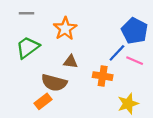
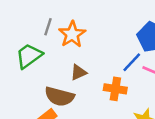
gray line: (26, 13) -> (48, 27), moved, turned -72
brown triangle: (71, 62) -> (78, 72), turned -32

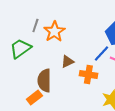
brown triangle: (78, 72) -> (67, 62), moved
brown semicircle: (59, 97) -> (44, 81), turned 75

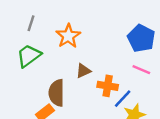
gray line: (35, 26) -> (31, 23), moved
blue line: (101, 54) -> (123, 99), moved

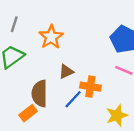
blue line: (123, 99) -> (73, 99), moved

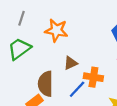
orange star: (51, 37) -> (56, 30), turned -30

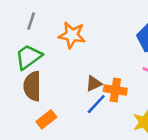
brown triangle: (71, 63) -> (94, 84), moved
brown semicircle: (45, 84) -> (32, 86), moved

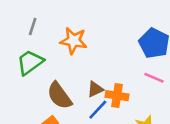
brown semicircle: (32, 86) -> (59, 96), moved, turned -36

